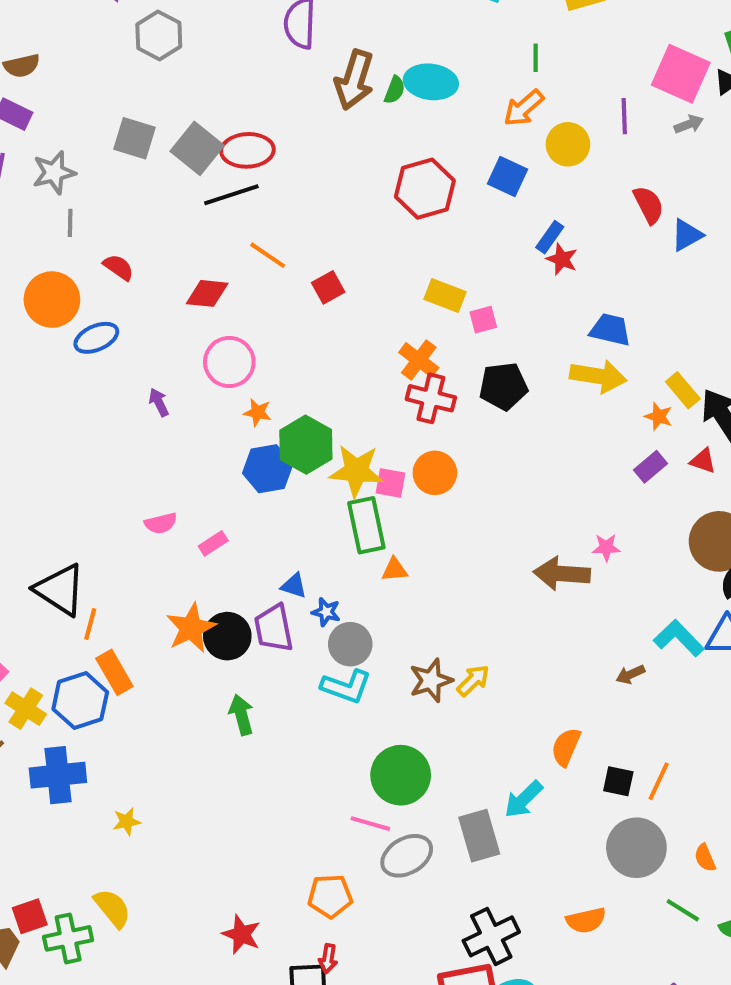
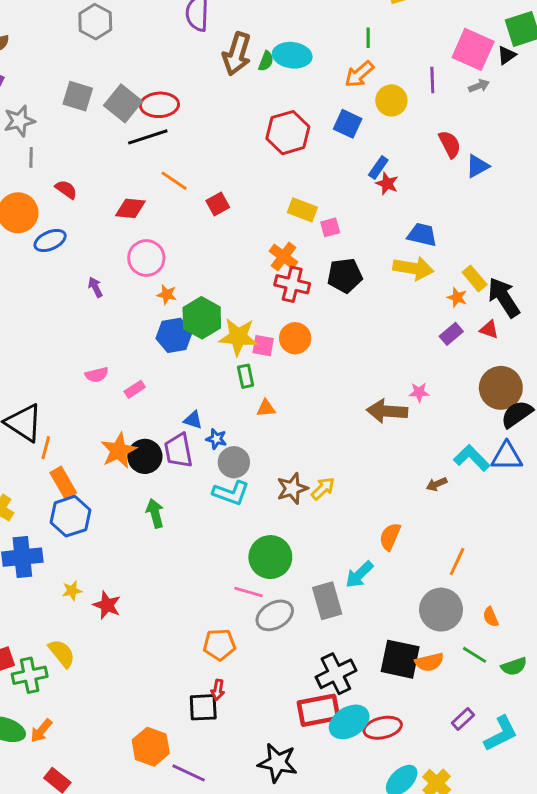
green rectangle: (366, 525) -> (246, 376), size x0.6
blue hexagon: (80, 701) -> (70, 516), moved
black square: (618, 781) -> (400, 659), moved, size x1.8
orange semicircle: (586, 920) -> (429, 662), moved
red star: (241, 934) -> (107, 605), moved

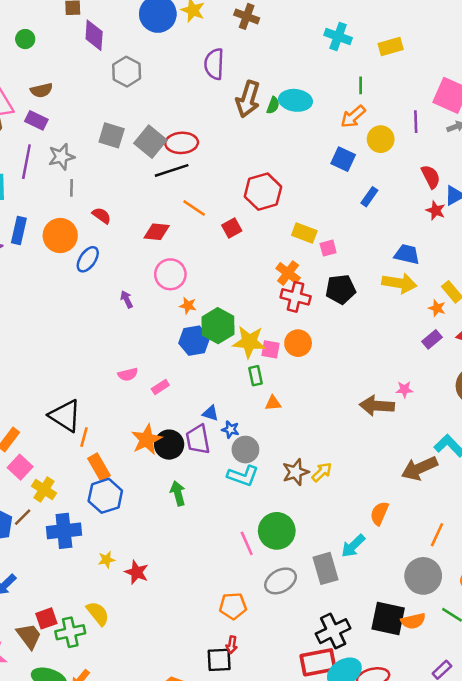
red hexagon: (288, 133) -> (263, 192), moved
red star: (387, 184) -> (436, 210), moved
blue ellipse: (50, 240) -> (88, 259), turned -32
brown arrow: (437, 484) -> (419, 468), size x2.0
pink line: (248, 592) -> (247, 543), moved, turned 50

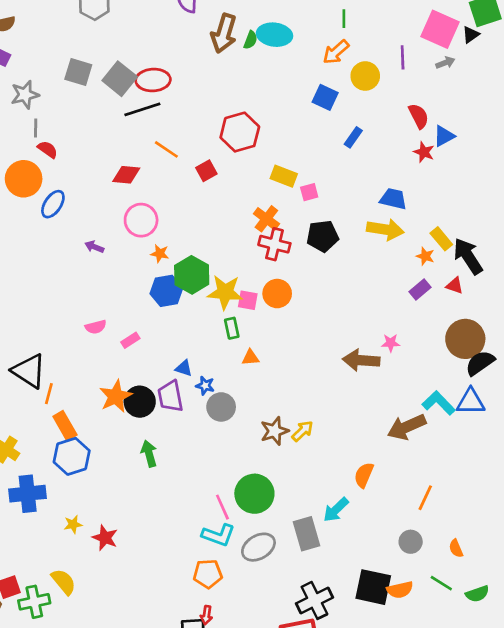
red semicircle: (102, 215) -> (48, 149), moved
purple arrow: (127, 299) -> (94, 247), turned -42
cyan L-shape: (243, 476) -> (218, 535), moved
gray circle: (423, 576) -> (411, 542), size x0.6

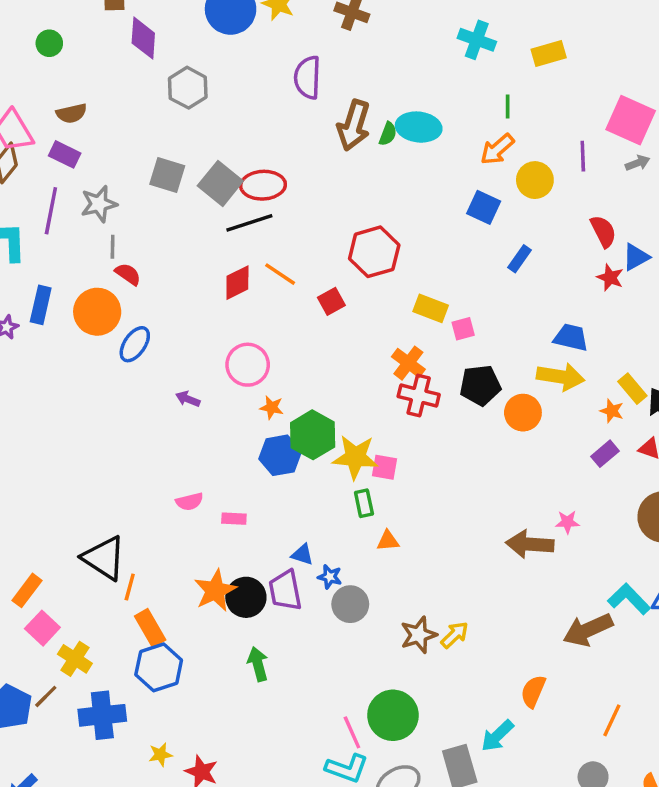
red diamond: (126, 175) -> (237, 283), moved, turned -32
orange circle: (277, 294) -> (523, 413), moved
pink rectangle: (130, 340) -> (234, 519), turned 36

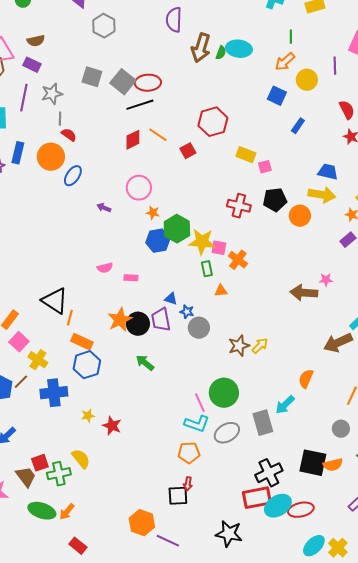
orange cross: (408, 363) -> (238, 260), moved
orange rectangle: (150, 628) -> (82, 342), turned -35
green arrow: (258, 664) -> (145, 363), turned -36

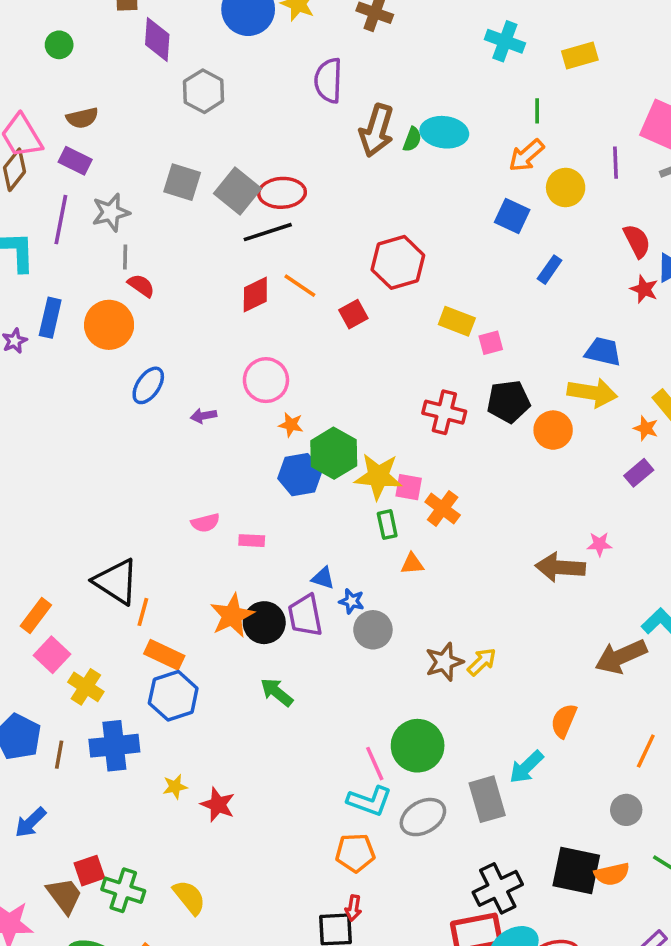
blue ellipse: (73, 176) -> (148, 385), moved
purple arrow: (104, 208) -> (204, 416), turned -32
brown line: (21, 382) -> (59, 755), moved, turned -35
yellow semicircle: (81, 459) -> (189, 897), moved
green cross: (59, 474) -> (123, 890), turned 30

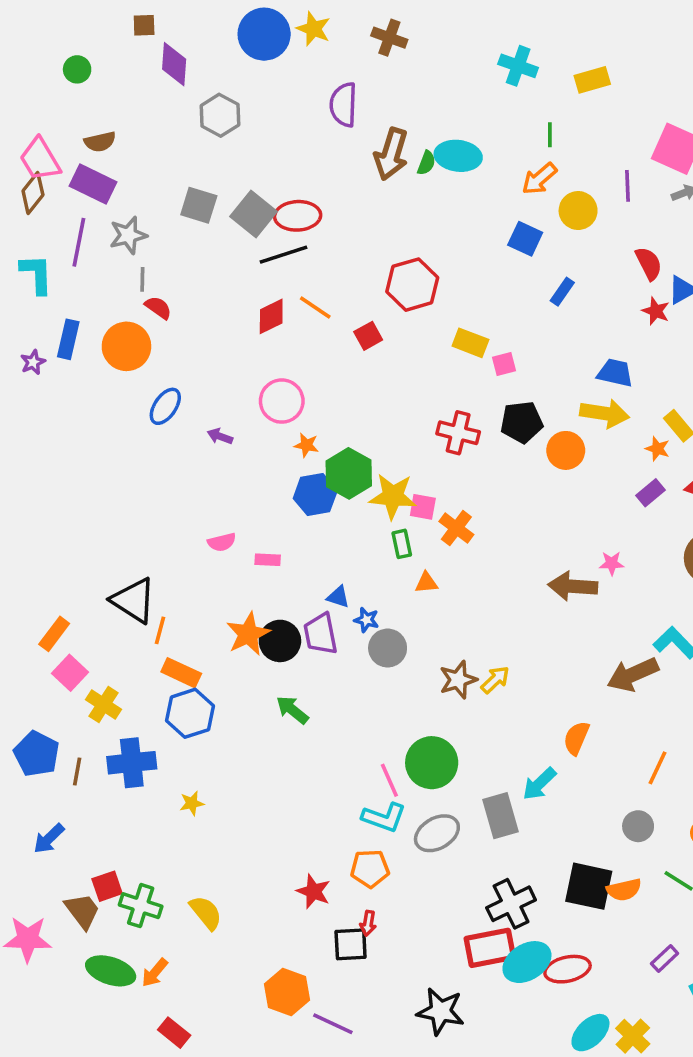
purple rectangle: (75, 161) -> (93, 184), size x1.4
purple arrow: (204, 416) -> (220, 436), turned 30
red star: (218, 805) -> (313, 891), moved

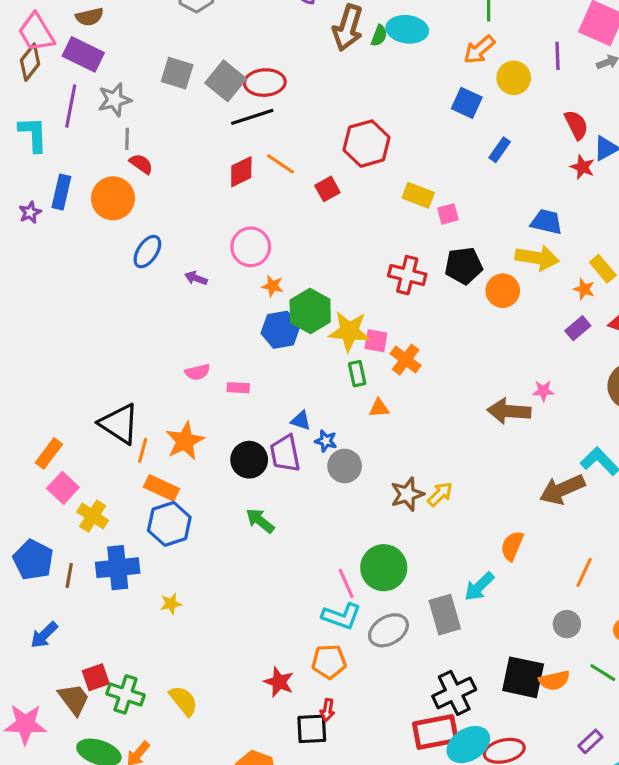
orange star: (248, 634) -> (185, 441), moved

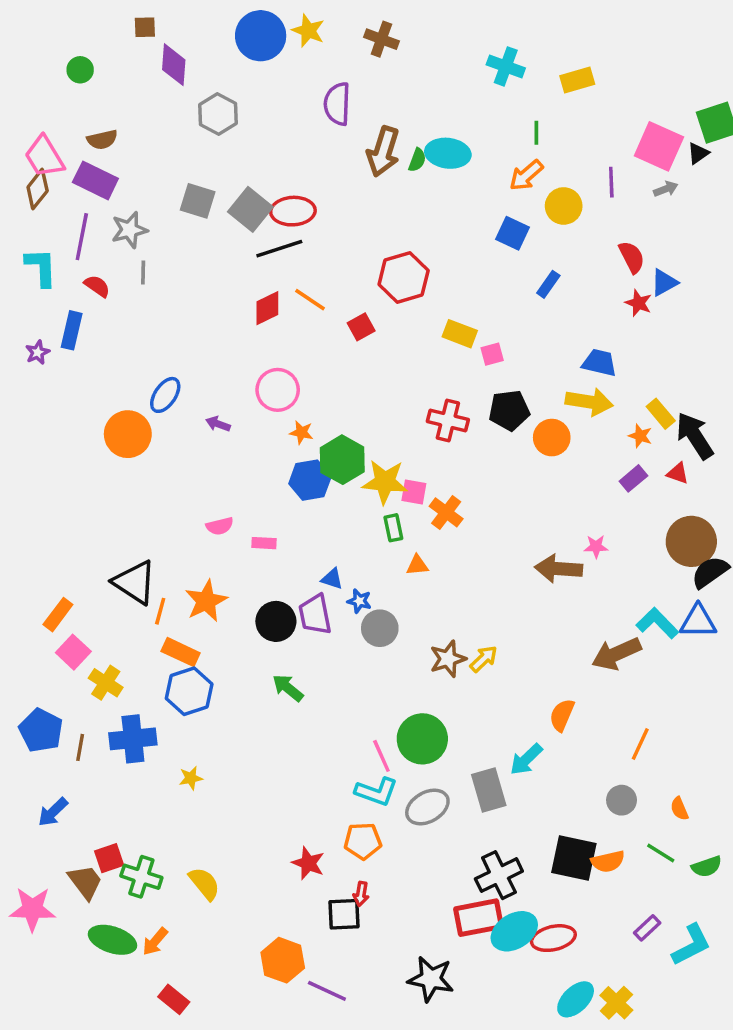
red semicircle: (141, 164) -> (97, 286), moved
orange circle: (113, 198) -> (128, 434), moved

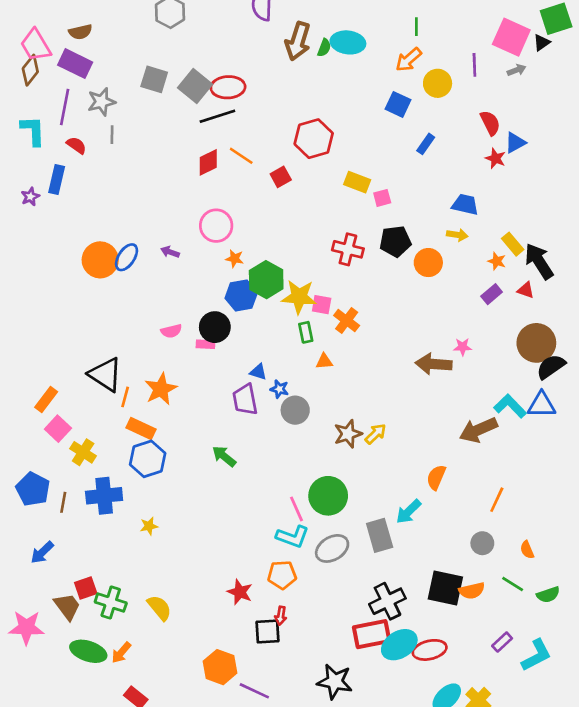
blue ellipse: (165, 395) -> (127, 257), moved
yellow arrow: (589, 402) -> (457, 235), size x0.6
black circle: (276, 621) -> (215, 327), moved

